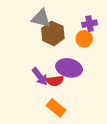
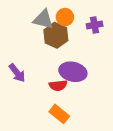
orange circle: (84, 39) -> (65, 17), moved
purple arrow: (40, 77) -> (17, 73), moved

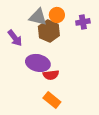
purple ellipse: (73, 72) -> (38, 63), moved
purple arrow: (17, 73) -> (15, 38), moved

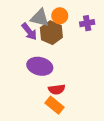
purple arrow: (15, 38) -> (29, 32), moved
red semicircle: (51, 75) -> (57, 89), moved

